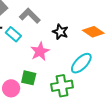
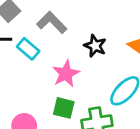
green square: (29, 78) -> (64, 108), moved

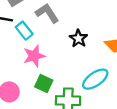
pink star: (66, 74) -> (34, 56), moved

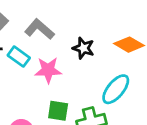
pink star: (34, 56) -> (48, 70), moved, turned 30

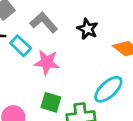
black star: (83, 48) -> (87, 29), moved

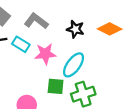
black star: (87, 29) -> (75, 29), moved
cyan ellipse: (108, 89) -> (74, 65), moved

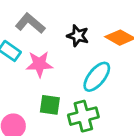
cyan ellipse: (74, 65) -> (97, 77), moved

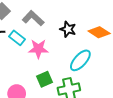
green square: (50, 105) -> (45, 79), turned -35

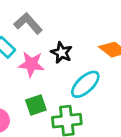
black star: (68, 29) -> (61, 53), moved

